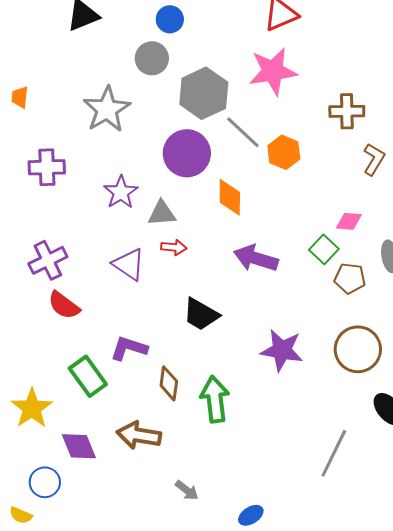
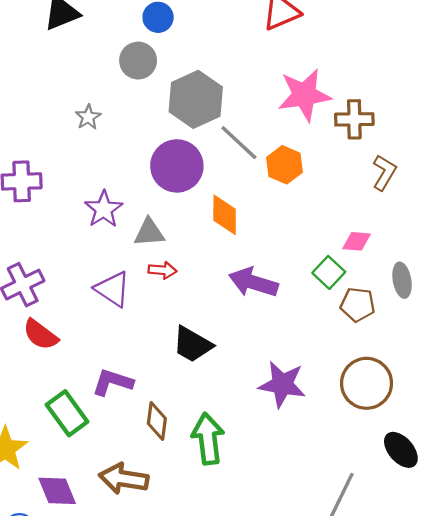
pink star: (273, 71) -> (304, 95), moved
gray star: (107, 109) -> (88, 117), size x0.5

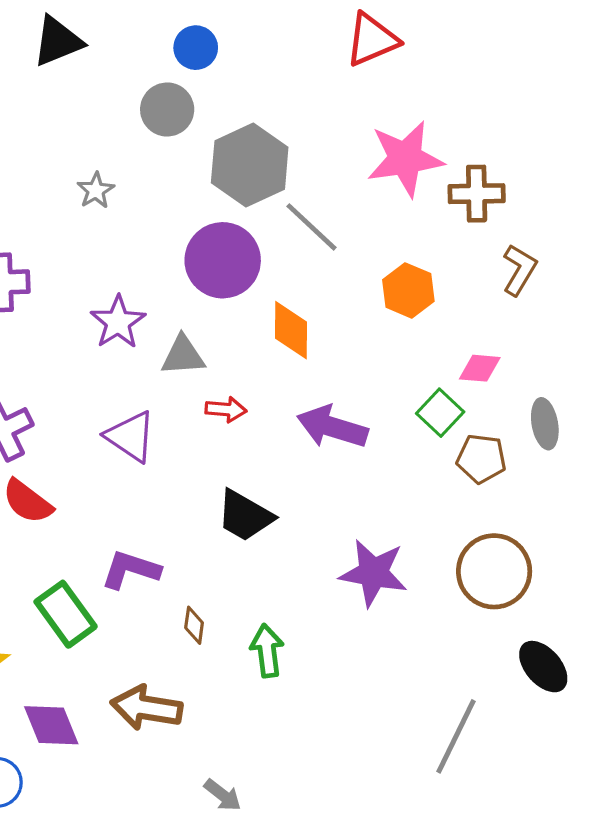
orange hexagon: (284, 165) -> (408, 290), moved
red arrow: (162, 270) -> (226, 409), moved
brown diamond: (157, 421) -> (194, 625), size x0.7
green arrow: (208, 439) -> (267, 651), size x0.7

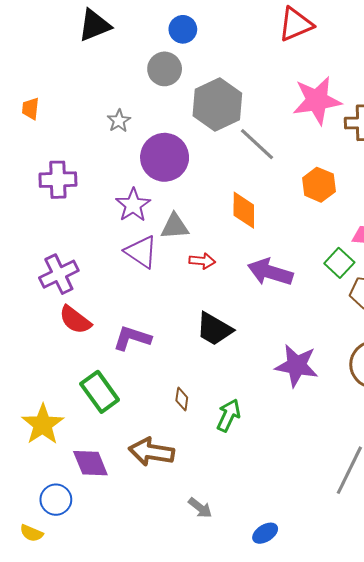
purple circle: (223, 260) -> (165, 157), moved
purple triangle: (131, 436) -> (141, 252), moved
purple L-shape: (131, 570) -> (132, 338), moved
green arrow: (267, 651) -> (229, 415), turned 32

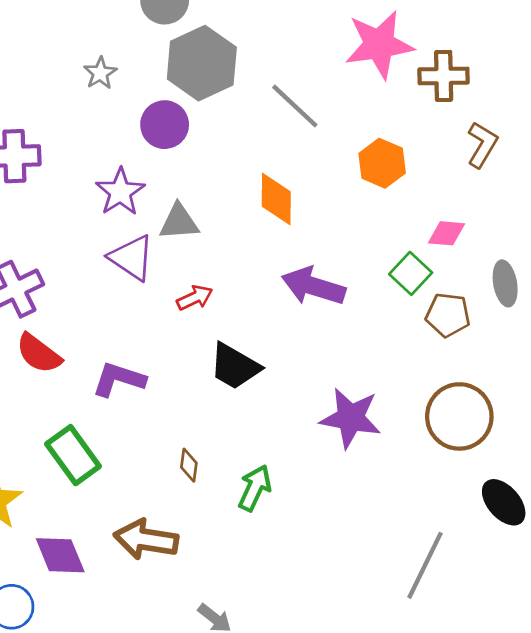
gray hexagon: (217, 104) -> (202, 63), moved
purple circle: (165, 157) -> (165, 125), size x0.7
red arrow: (202, 261) -> (195, 298), moved, turned -30

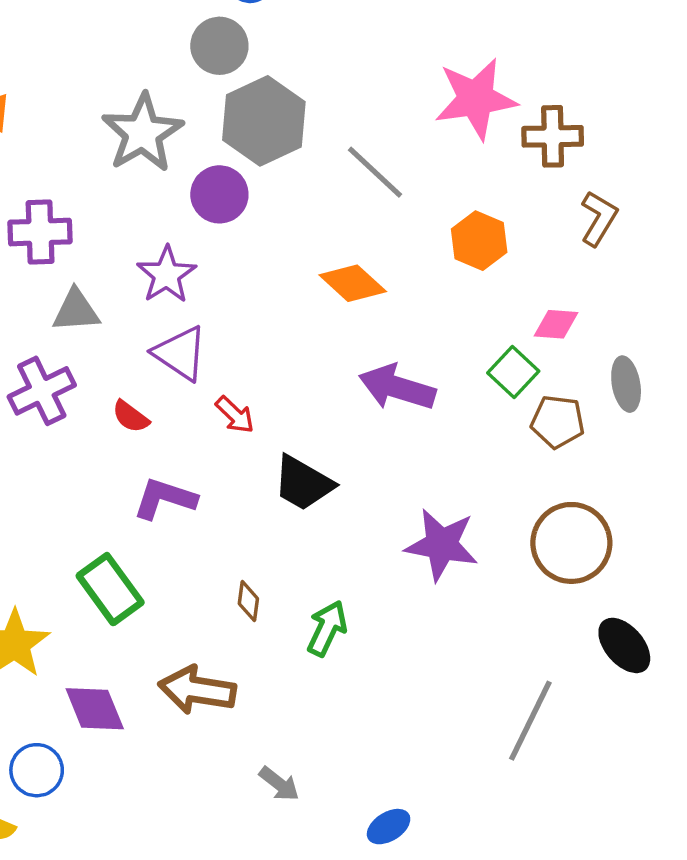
gray star: (100, 73) -> (143, 133), size x2.0
orange diamond: (276, 199) -> (353, 283), turned -48
gray triangle: (179, 222) -> (76, 311), moved
red arrow: (195, 298) -> (235, 415), moved, turned 69
red semicircle: (39, 354) -> (131, 417), moved, size x0.7

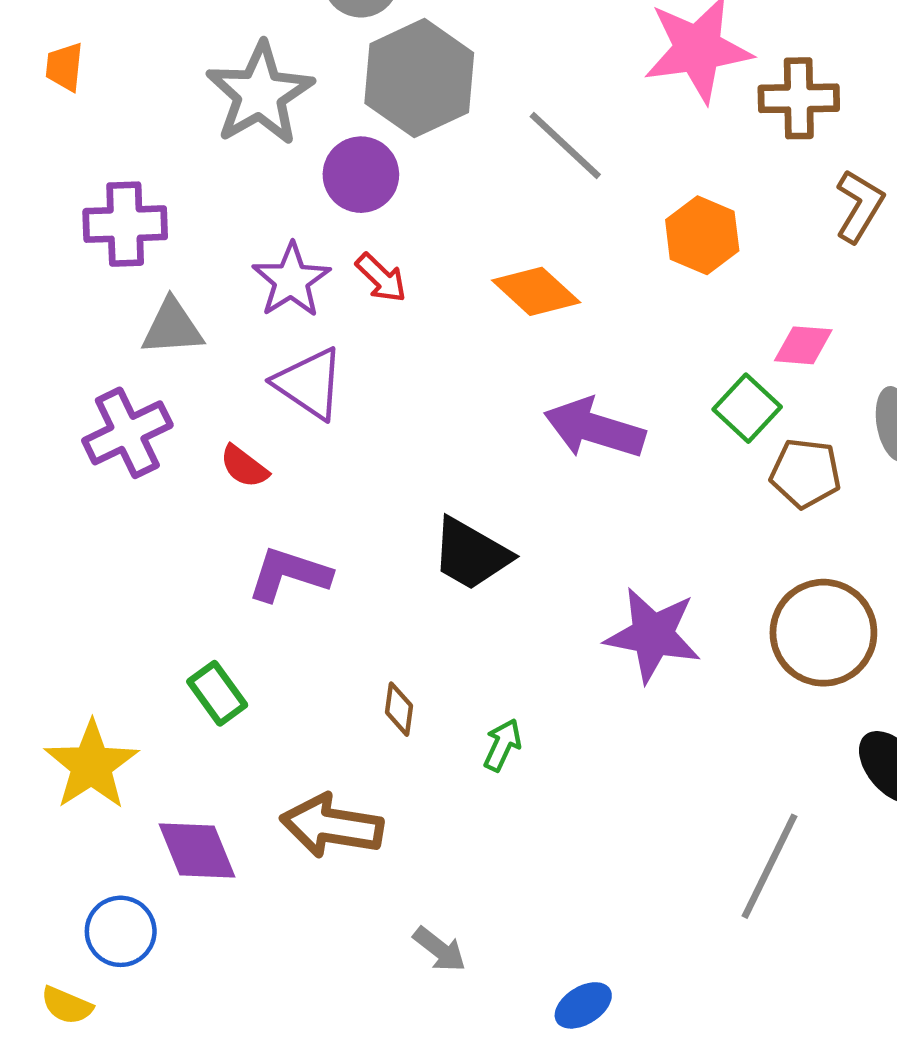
red arrow: (235, 415) -> (381, 278), moved
green rectangle: (110, 589) -> (217, 693), size x0.7
green arrow: (327, 628) -> (502, 745), size x0.7

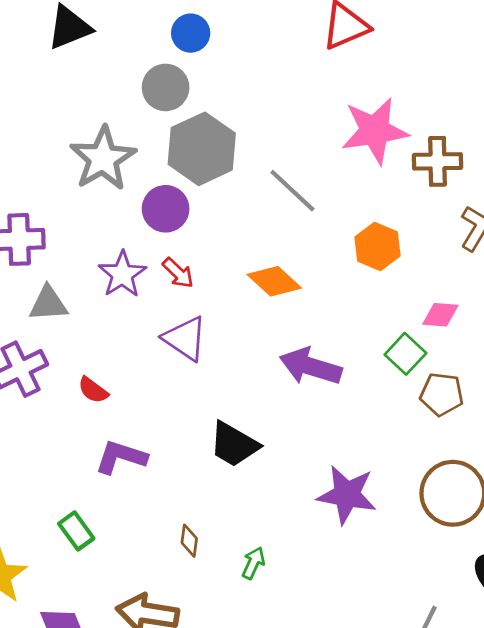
purple triangle: (309, 383) -> (185, 338), moved

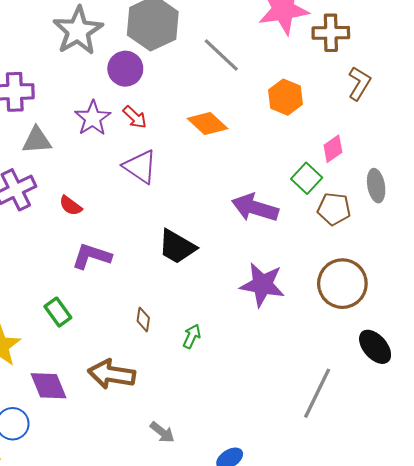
pink diamond: (440, 315) -> (333, 149), turned -40
purple arrow: (311, 366) -> (255, 208), moved

